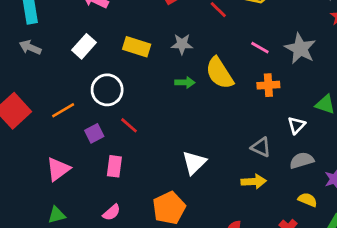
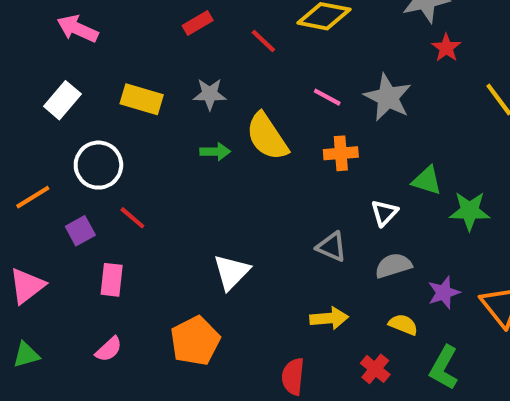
yellow arrow: (254, 181) -> (329, 318), moved

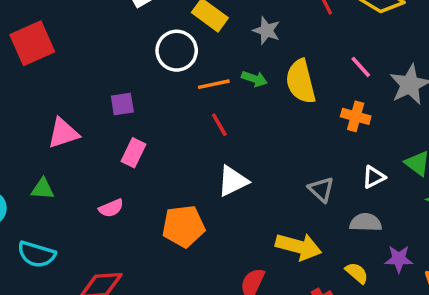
white circle: (98, 165) -> (177, 51), moved
orange line: (33, 197) -> (214, 84), moved
red line: (132, 218) -> (219, 125), moved
yellow arrow: (329, 318) -> (299, 247), size x1.4

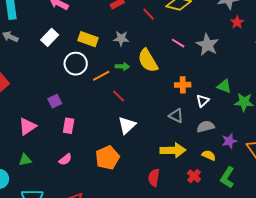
orange cross: (356, 116) -> (183, 85), moved
red line: (219, 125) -> (119, 96), moved

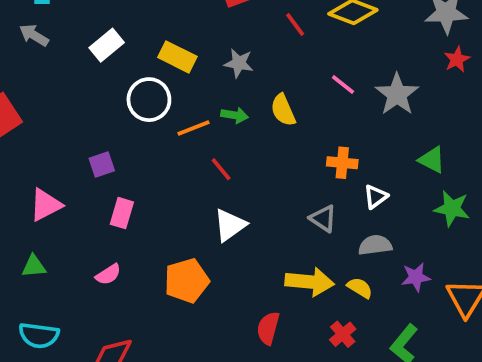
yellow semicircle: (148, 61) -> (283, 110), size x0.7
green triangle: (224, 86) -> (432, 160), moved
yellow semicircle: (209, 155) -> (360, 288), moved

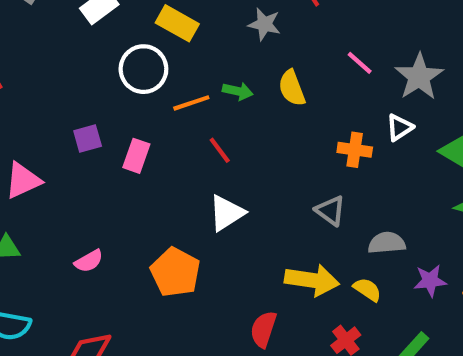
gray star: (239, 63) -> (264, 24), moved
white triangle: (376, 197) -> (400, 127), moved
pink rectangle: (122, 213) -> (136, 156), moved
orange pentagon: (187, 281) -> (175, 272), turned -30

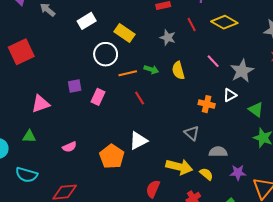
white triangle: (226, 213) -> (138, 141), moved

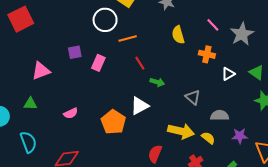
green arrow: (151, 69) -> (157, 82), moved
white triangle: (230, 95) -> (228, 74), moved
orange cross: (207, 104) -> (207, 54), moved
cyan semicircle: (27, 175) -> (28, 142), turned -125

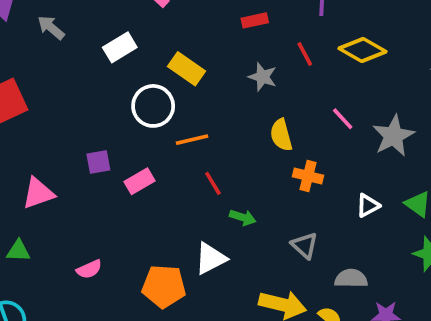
orange cross: (207, 54) -> (308, 176), moved
pink rectangle: (98, 63) -> (140, 181), turned 35
orange pentagon: (113, 122) -> (164, 286), turned -30

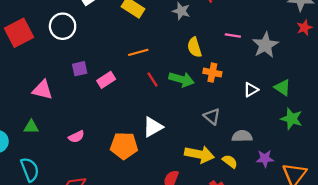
white circle: (153, 106) -> (63, 26), moved
pink line: (343, 119) -> (233, 36), turned -35
pink triangle: (38, 193) -> (42, 90), turned 35
green arrow: (243, 217) -> (181, 79), moved, size x1.5

